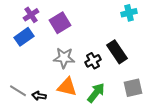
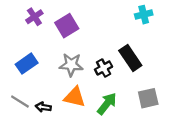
blue rectangle: (24, 37) -> (27, 64), moved

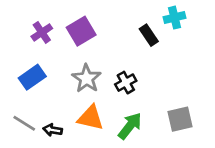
purple cross: (34, 17) -> (42, 32), moved
black rectangle: (130, 58) -> (149, 35), moved, size x0.7
gray star: (71, 65) -> (87, 78), turned 30

